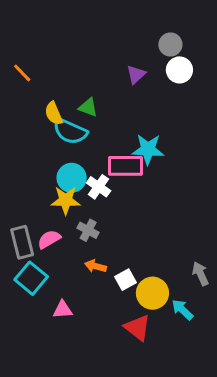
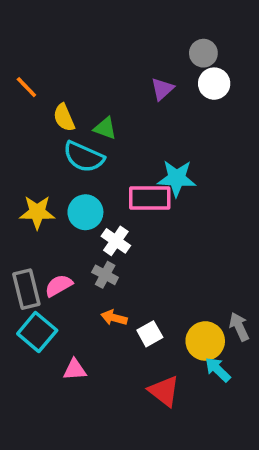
yellow semicircle: (54, 113) -> (64, 118), moved
white cross: (99, 187) -> (116, 241), moved
yellow star: (66, 200) -> (37, 212), moved
yellow circle: (152, 293) -> (205, 341), moved

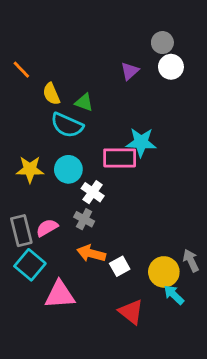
orange arrow: (114, 318) -> (91, 253), size x1.4
pink triangle: (75, 370) -> (60, 295), size x1.6

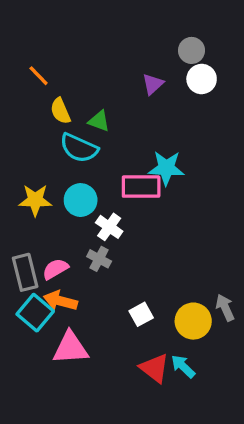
orange line: (21, 70) -> (39, 76), moved
orange arrow: (91, 253) -> (60, 301), moved
cyan arrow: (174, 295) -> (183, 366), moved

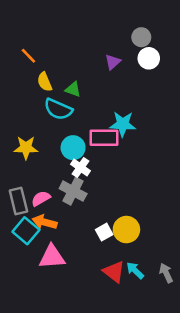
cyan circle: (81, 200) -> (73, 148), moved
gray cross: (99, 259) -> (73, 191), size x1.5
gray arrow: (225, 308) -> (166, 273), moved
yellow circle: (193, 321) -> (126, 230), moved

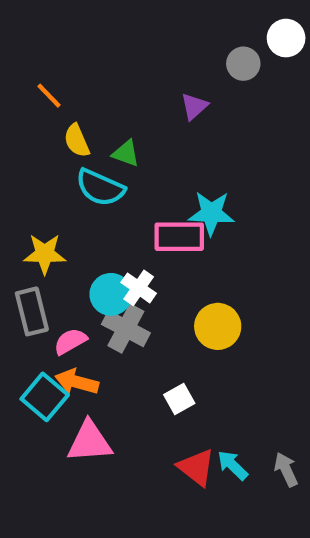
white circle: (149, 58) -> (286, 38), moved
cyan circle: (73, 148) -> (111, 294), moved
gray rectangle: (18, 201) -> (32, 311), moved
yellow circle: (126, 230) -> (218, 326), moved

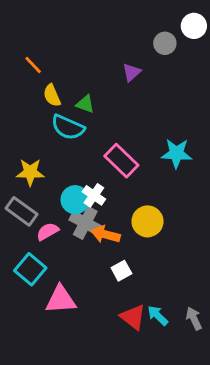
cyan star: (211, 213) -> (176, 153), moved
pink rectangle: (179, 237) -> (121, 161), turned 44
gray rectangle: (32, 311) -> (22, 211), turned -40
orange arrow: (77, 382) -> (106, 234), moved

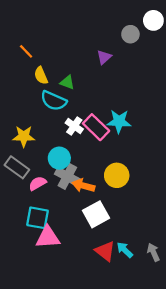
cyan star: (176, 153) -> (119, 121), moved
white cross: (94, 195) -> (74, 126), moved
cyan square: (30, 269) -> (38, 218), moved, turned -30
white square: (121, 271) -> (96, 214), size x1.6

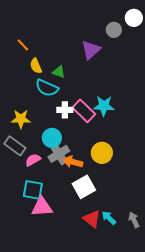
purple triangle: (104, 57) -> (91, 50), size x1.5
white cross: (74, 126) -> (65, 110), turned -35
gray cross: (67, 176) -> (59, 154), turned 30

